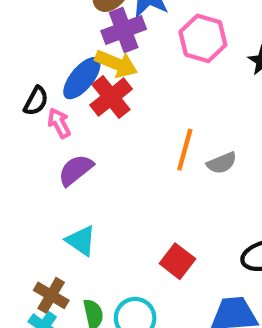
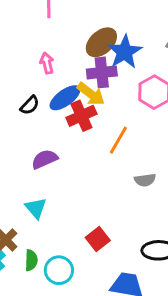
pink arrow: (59, 123) -> (47, 63), moved
orange line: (185, 150) -> (118, 140), moved

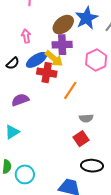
blue star: (125, 52) -> (87, 18), moved
red cross: (81, 116) -> (47, 73), turned 30
cyan triangle: (36, 208) -> (12, 132), turned 35
red square: (98, 239) -> (81, 139), moved

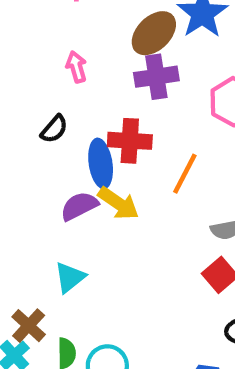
yellow arrow: (54, 59) -> (118, 203), moved
blue ellipse: (37, 60) -> (101, 163), moved, turned -60

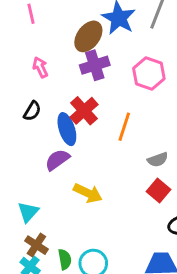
red cross: (130, 141) -> (84, 111), turned -36
yellow arrow: (118, 203) -> (88, 193), moved
cyan triangle: (70, 277) -> (28, 212), moved

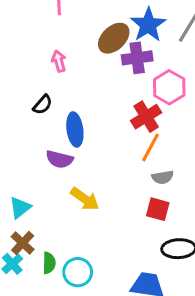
purple cross: (95, 65) -> (137, 58), moved
red cross: (84, 111) -> (146, 117), moved
orange line: (124, 127) -> (151, 147), moved
purple semicircle: (57, 160) -> (59, 159), turned -140
red square: (158, 191) -> (158, 209), turned -35

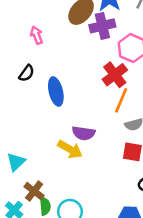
purple semicircle: (59, 159) -> (84, 133), moved
brown cross: (23, 243) -> (34, 191), moved

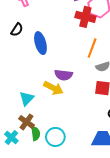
red cross: (115, 75) -> (85, 17), moved, turned -36
cyan triangle: (16, 162) -> (27, 98), moved

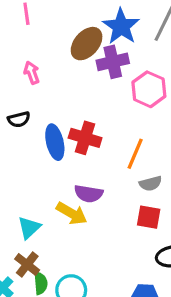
red cross: (85, 17) -> (85, 138), moved
black semicircle: (17, 30) -> (19, 119), turned 40

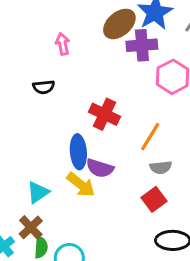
blue ellipse: (55, 142) -> (78, 152), moved
red square: (149, 217) -> (154, 199), turned 35

